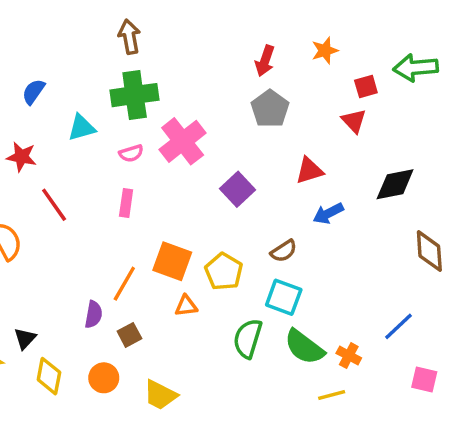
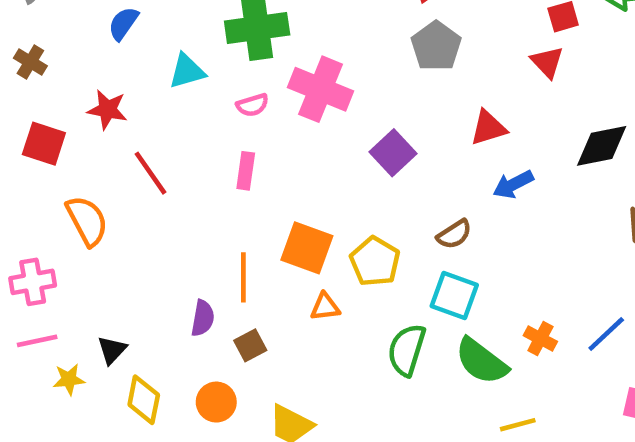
pink cross: (183, 141) -> (321, 89), turned -30
orange line: (124, 284) -> (243, 277), turned -30
orange cross: (349, 356) -> (540, 339), moved

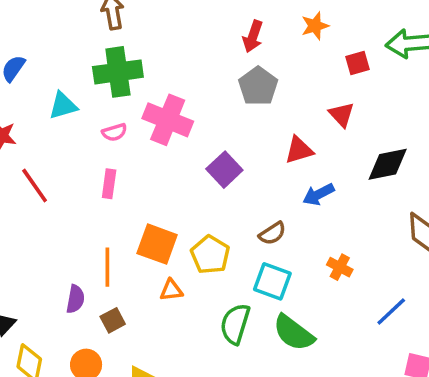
red triangle: (547, 62) -> (342, 115), moved
orange cross: (540, 339) -> (340, 267), moved

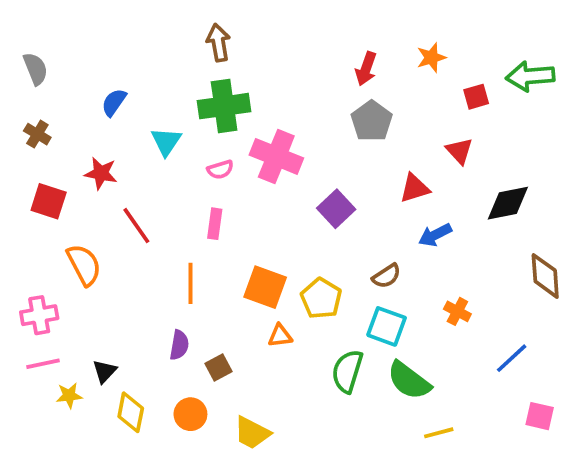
cyan triangle: (63, 106) -> (166, 142), turned -40
orange line: (107, 267) -> (190, 283), moved

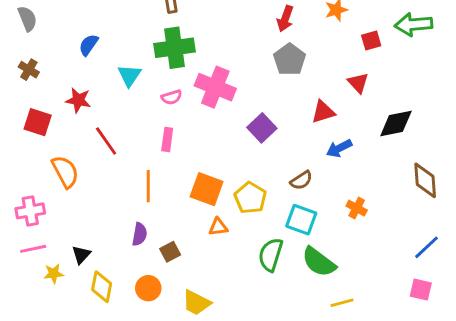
blue line: (512, 358) -> (427, 247), moved

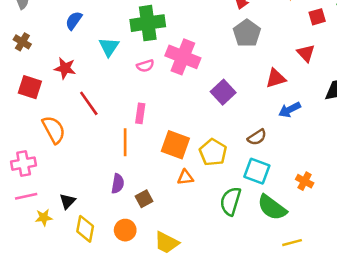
pink rectangle: (167, 140) -> (140, 113), moved
orange cross: (357, 208) -> (305, 181), moved

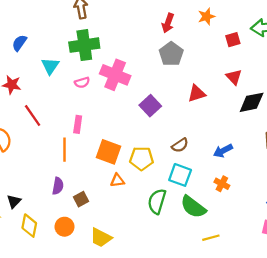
red triangle: (306, 53) -> (234, 77), moved
blue arrow: (290, 110) -> (223, 151), moved
yellow pentagon: (213, 152) -> (142, 158), turned -30

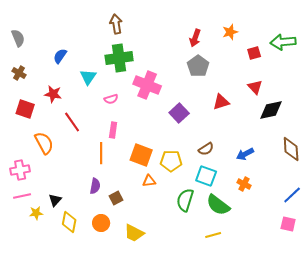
pink semicircle: (82, 83) -> (111, 99), moved
yellow line: (211, 238) -> (213, 235), moved

